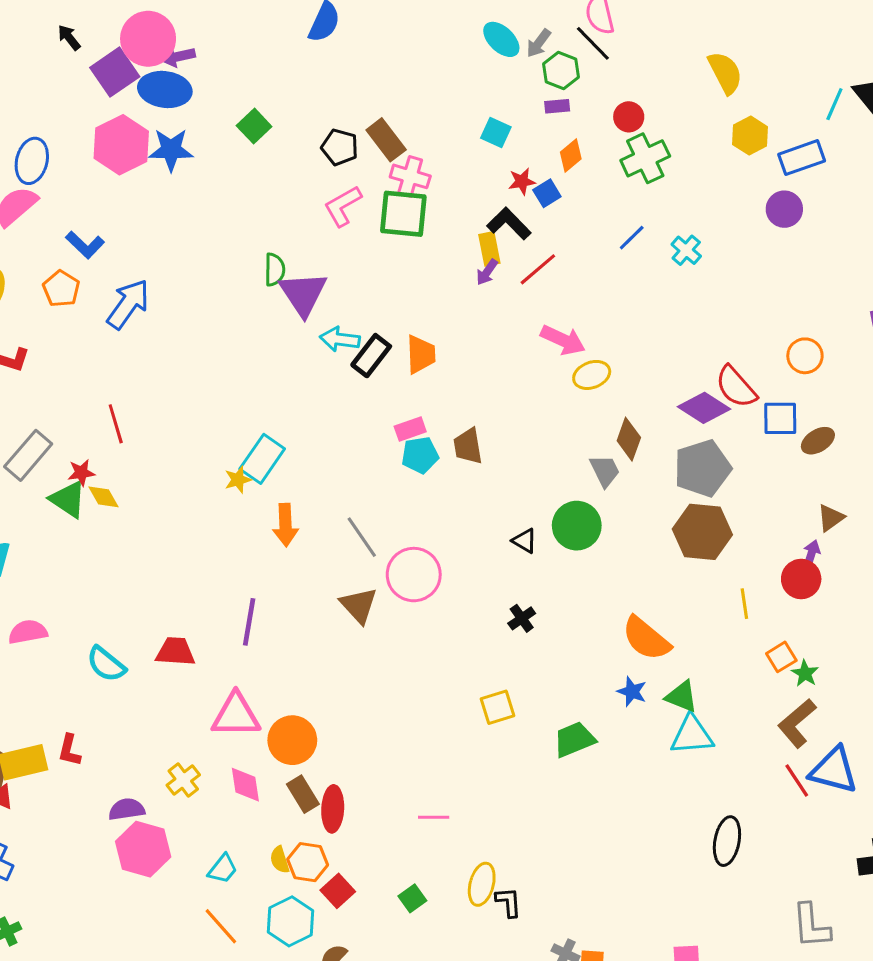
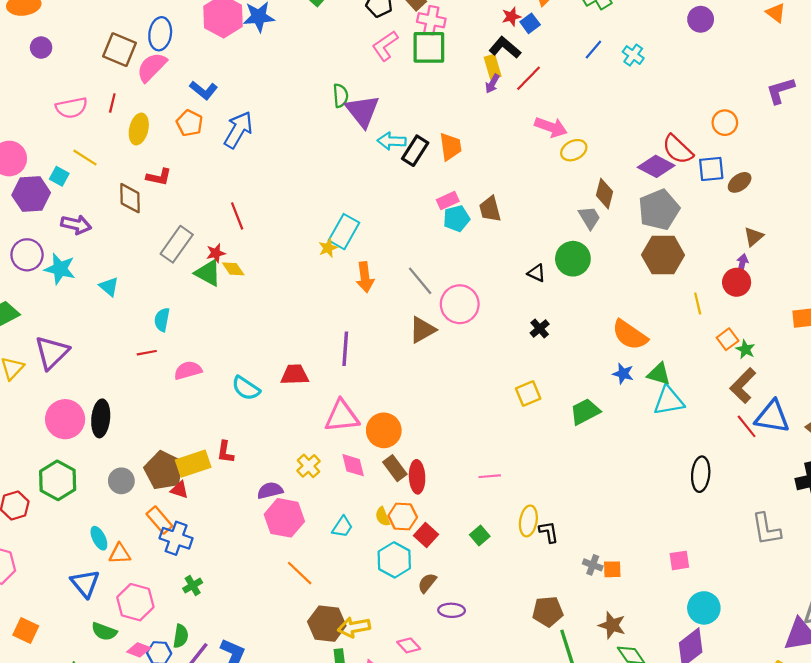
brown triangle: (359, 605) -> (422, 330), turned 48
orange line: (221, 926) -> (300, 573), moved

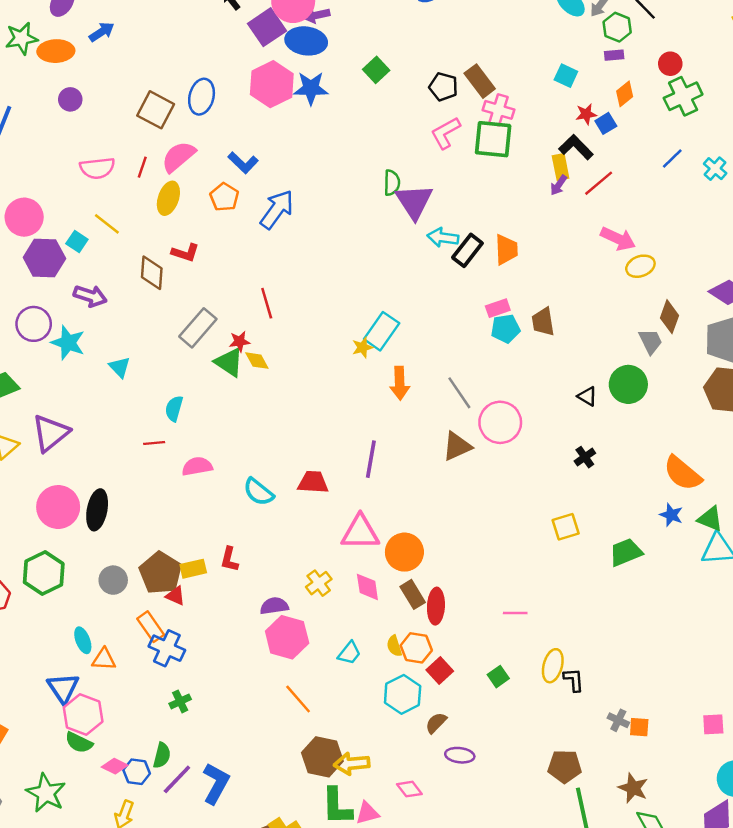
pink semicircle: (152, 67) -> (178, 157), moved
yellow rectangle: (193, 464) -> (193, 569), size x0.7
pink hexagon: (135, 602) -> (83, 714), moved

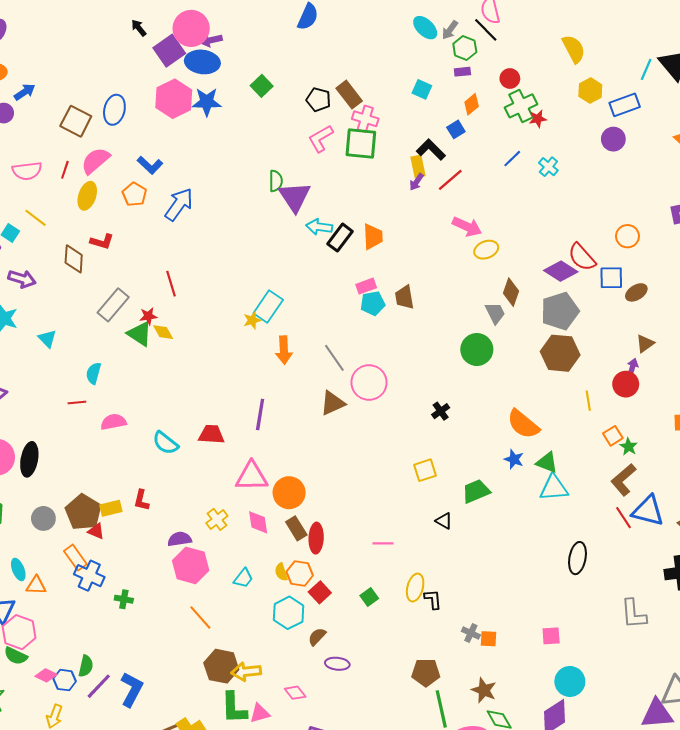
blue arrow: (102, 32) -> (25, 92), moved
red star: (586, 114) -> (538, 119), moved
black triangle: (587, 396) -> (444, 521), moved
green cross: (180, 701) -> (124, 599), moved, turned 36

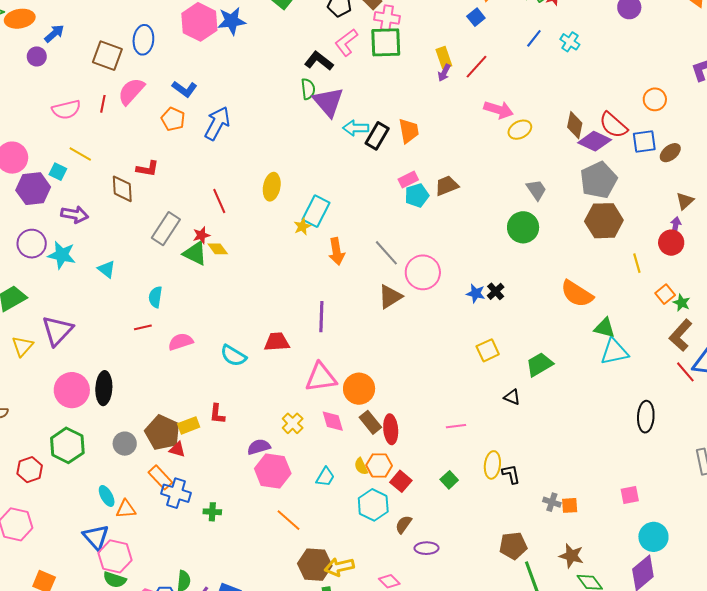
black L-shape: (431, 150) -> (319, 61), moved
yellow ellipse: (87, 196) -> (272, 187), moved
brown diamond: (511, 292) -> (575, 125), moved
brown trapezoid: (404, 297) -> (447, 186), turned 85
blue star: (514, 459) -> (476, 293), moved

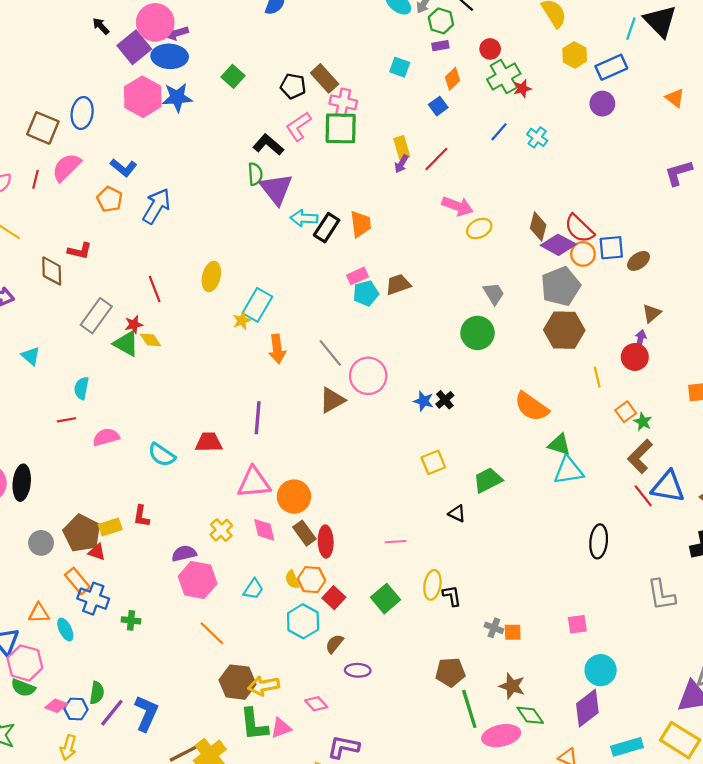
orange circle: (655, 99) -> (583, 254), moved
green square: (449, 480) -> (386, 599), size x1.5
cyan ellipse: (107, 496) -> (65, 630), moved

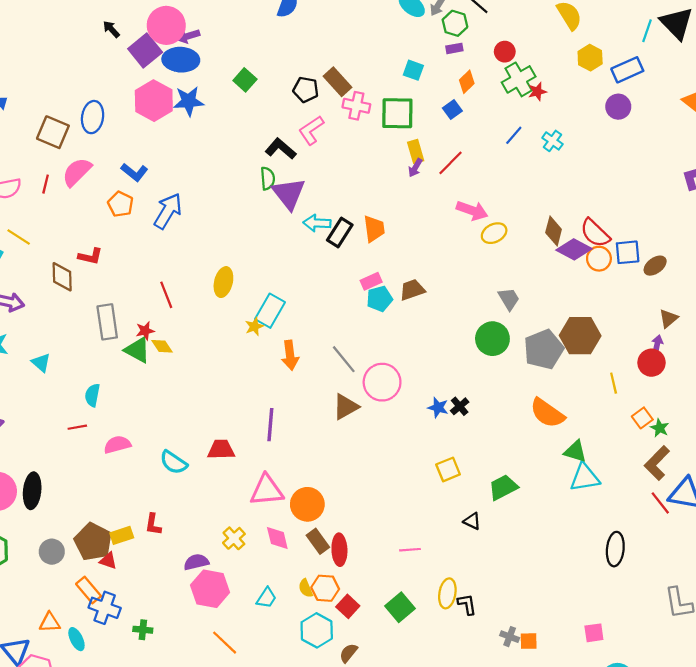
green square: (341, 128) -> (397, 113), moved
gray pentagon: (561, 286) -> (544, 349), moved
gray rectangle: (96, 316) -> (107, 322), turned -44

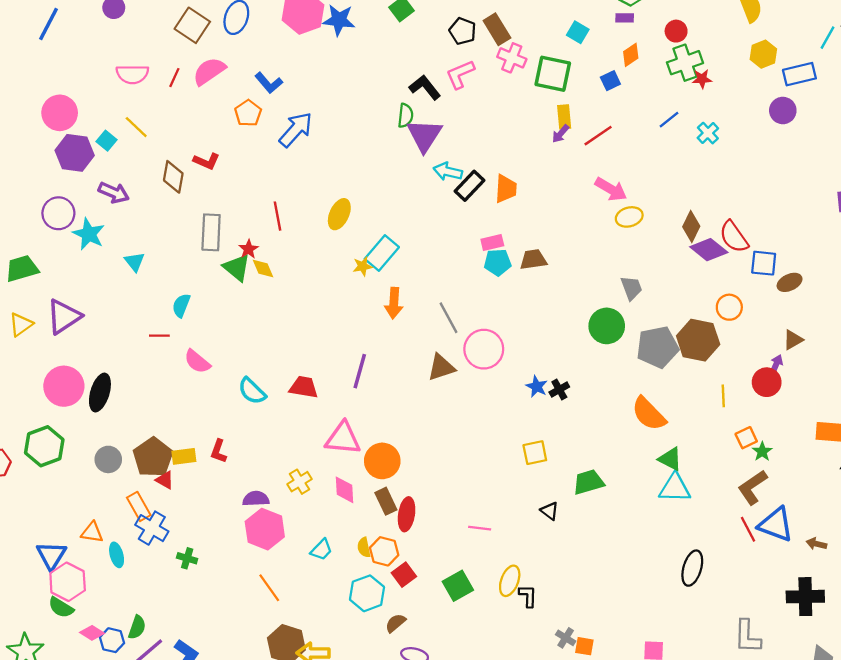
orange circle: (599, 259) -> (729, 307), moved
red star: (145, 331) -> (249, 249), turned -30
pink semicircle: (117, 445) -> (197, 362), turned -136

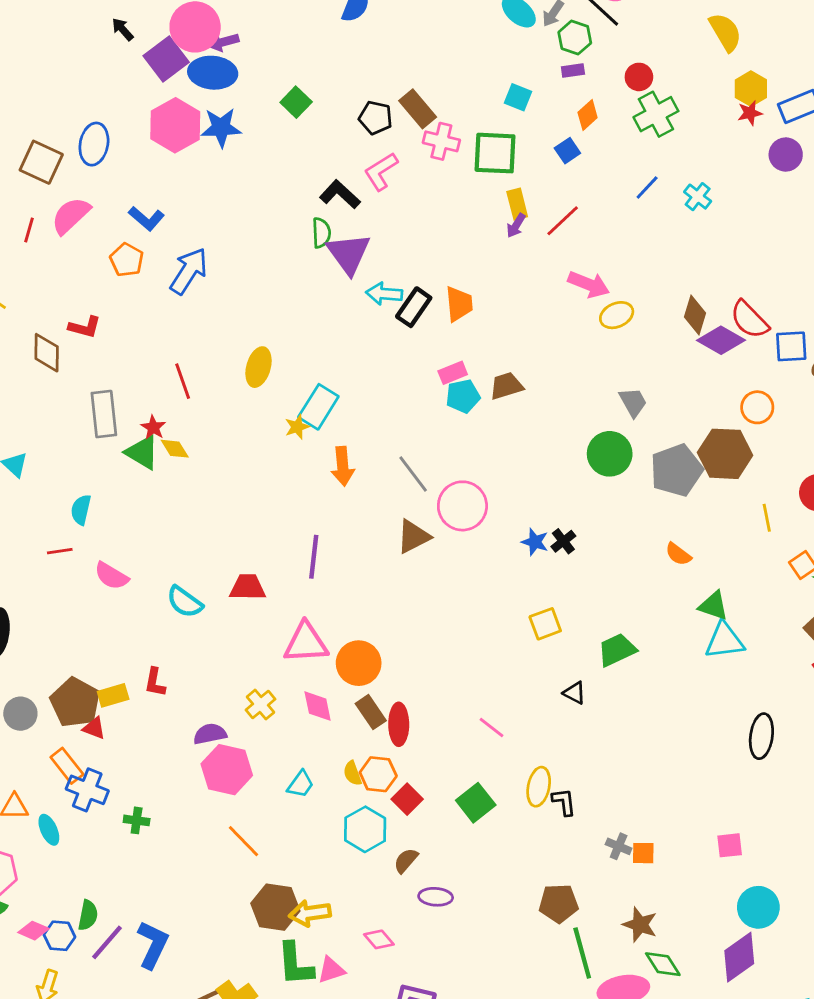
red star: (702, 79) -> (750, 113), moved
orange semicircle: (649, 414) -> (678, 554), size x0.6
pink line: (480, 528) -> (492, 727), turned 40

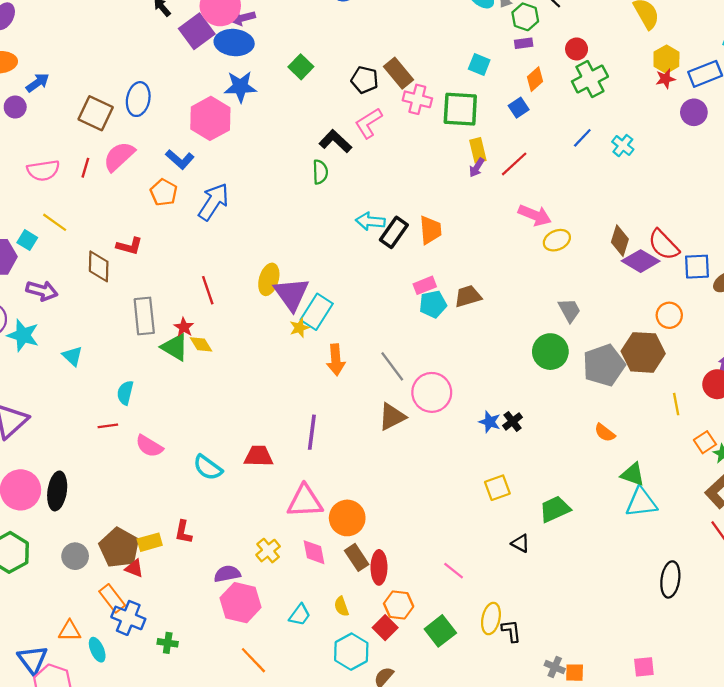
pink hexagon: (175, 125) -> (210, 118), moved
purple triangle: (348, 254) -> (292, 294), moved
orange hexagon: (378, 774) -> (399, 605), moved

